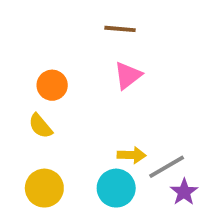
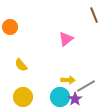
brown line: (120, 29) -> (94, 15), moved, turned 63
orange circle: (52, 85) -> (10, 27), moved
purple star: (184, 192) -> (75, 99), moved

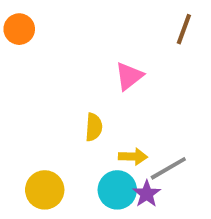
brown line: (94, 15) -> (184, 29), turned 42
orange circle: (10, 27) -> (19, 29), moved
yellow semicircle: (21, 65) -> (94, 127), moved, turned -136

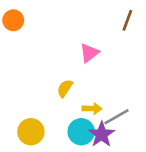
yellow semicircle: (94, 127) -> (65, 88), turned -150
purple star: (147, 194) -> (102, 134), size x1.4

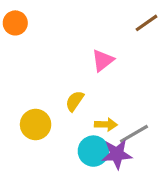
brown line: (127, 20) -> (146, 23), turned 35
yellow circle: (31, 132) -> (36, 124), moved
purple star: (102, 134) -> (117, 154), turned 30

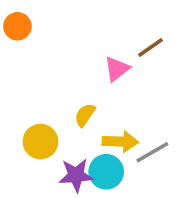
brown line: (146, 23) -> (151, 48), moved
yellow arrow: (106, 124) -> (120, 142), size x1.4
purple star: (117, 154) -> (76, 175), moved

